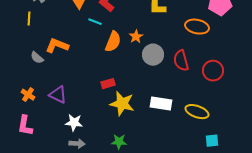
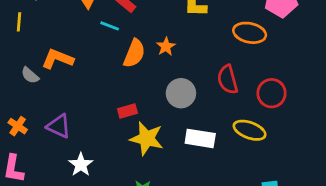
gray circle: (153, 55) -> (181, 93), moved
yellow ellipse: (197, 112) -> (250, 130), moved
white star: (74, 123) -> (81, 165), turned 30

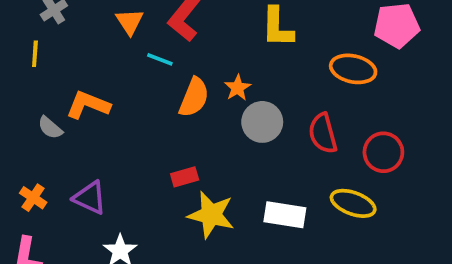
gray circle: (181, 93) -> (262, 122), moved

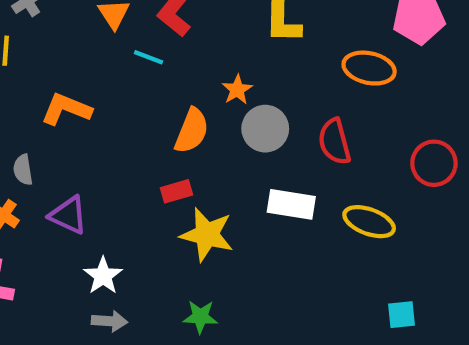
orange semicircle: (194, 97) -> (192, 131), moved
gray semicircle: (50, 128) -> (23, 170), moved, turned 40
red circle: (383, 152) -> (434, 163), moved
white rectangle: (285, 215) -> (291, 204), moved

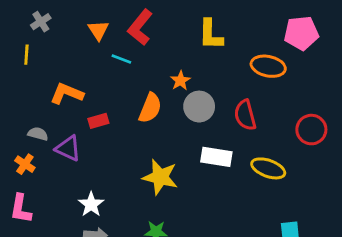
gray semicircle: (23, 170) -> (38, 134), turned 114
red rectangle: (177, 191) -> (98, 121), moved
purple triangle: (68, 215) -> (68, 148), moved

